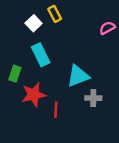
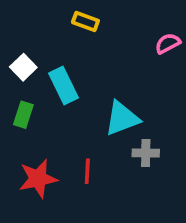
yellow rectangle: (55, 14) -> (85, 22), turned -42
white square: (34, 23) -> (23, 67), moved
red star: (34, 95) -> (38, 179), moved

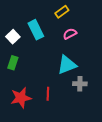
yellow rectangle: (85, 22) -> (62, 12), moved, turned -56
pink semicircle: (168, 43) -> (70, 34), moved
cyan rectangle: (64, 85) -> (36, 30), moved

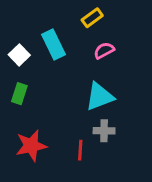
gray cross: (80, 84) -> (104, 131), moved
red line: (48, 94) -> (80, 150), moved

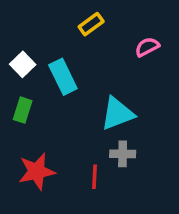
yellow rectangle: (92, 18) -> (91, 24), moved
cyan rectangle: (53, 45) -> (63, 77), moved
pink semicircle: (104, 50) -> (147, 47), moved

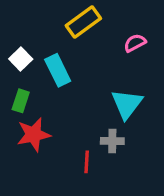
yellow rectangle: (91, 24) -> (83, 22), size x1.5
cyan triangle: (117, 114) -> (127, 104), moved, turned -32
red star: (37, 171) -> (34, 135), moved

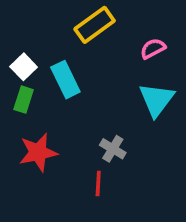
green rectangle: (21, 101) -> (24, 100), moved
cyan triangle: (127, 104) -> (157, 100), moved
gray cross: (112, 141) -> (113, 149), moved, turned 30

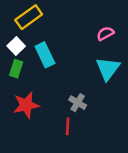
yellow rectangle: (95, 25) -> (29, 17), moved

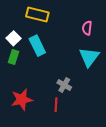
yellow rectangle: (29, 17) -> (37, 15), moved, turned 50
pink semicircle: (105, 33) -> (87, 28), turned -56
red star: (26, 105) -> (22, 100), moved

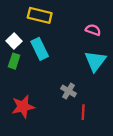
pink semicircle: (87, 28) -> (93, 30), turned 104
red line: (56, 105) -> (83, 112), moved

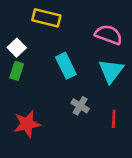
pink semicircle: (93, 30) -> (109, 35), size x1.5
cyan rectangle: (40, 49) -> (66, 66), moved
red line: (83, 112) -> (114, 119), moved

